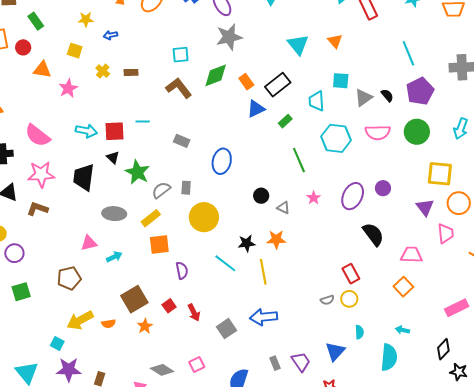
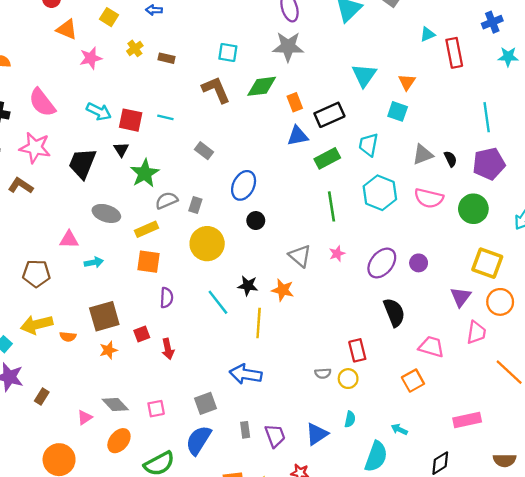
cyan square: (341, 81) -> (398, 111), moved
green rectangle: (285, 121) -> (327, 158), size x1.5
black circle: (261, 196) -> (256, 221), moved
gray triangle: (283, 208) -> (300, 256), size x1.5
gray square: (227, 329) -> (205, 403), moved

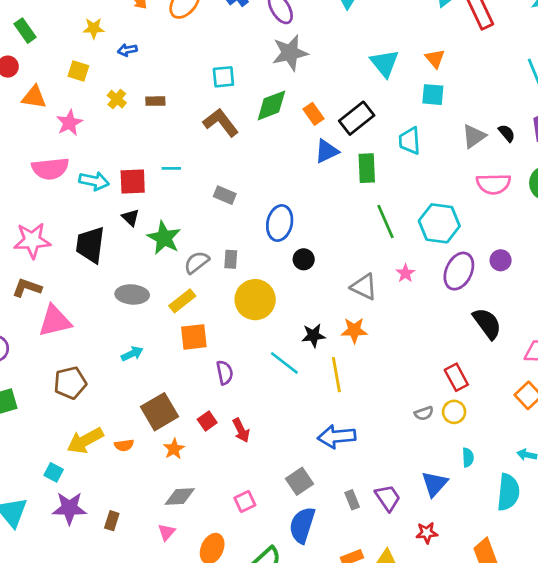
pink semicircle: (42, 103) -> (50, 169), moved, turned -44
green rectangle: (327, 158) -> (367, 168), turned -50
cyan hexagon: (380, 193) -> (439, 223), moved
pink triangle: (69, 240) -> (55, 321), moved, size x1.5
gray diamond: (115, 405) -> (180, 497), moved, turned -36

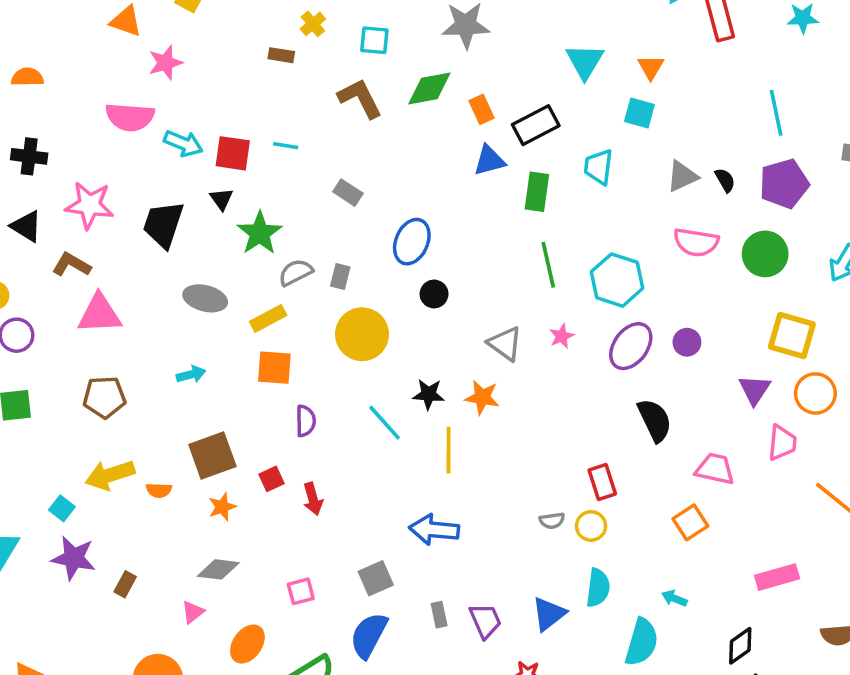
yellow cross: (117, 99) -> (313, 24), moved
cyan semicircle: (468, 457) -> (598, 588), size x1.5

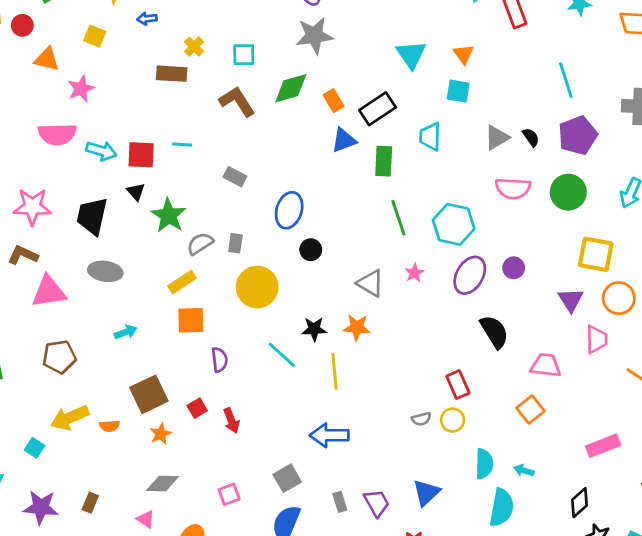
brown rectangle: (281, 55) -> (172, 74), size x1.5
gray ellipse: (205, 298) -> (105, 271), moved
purple star: (74, 558) -> (41, 507), moved
cyan semicircle: (598, 588) -> (484, 464), moved
pink triangle: (193, 612) -> (146, 519), turned -42

